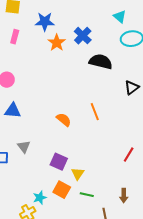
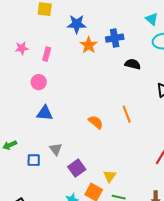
blue cross: (83, 36) -> (115, 38), turned 36
pink rectangle: (15, 37) -> (47, 54), moved
black semicircle: (101, 62) -> (133, 64), size x0.7
purple square: (59, 162) -> (77, 168), moved, turned 30

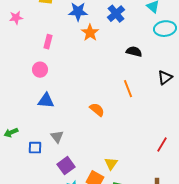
blue cross: (115, 38) -> (116, 14), moved, turned -30
pink star: (22, 48) -> (16, 18), moved
orange line: (127, 114) -> (128, 89), moved
purple square: (77, 168) -> (66, 166), moved

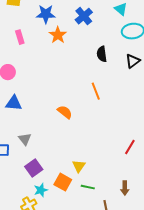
pink rectangle: (48, 42) -> (20, 37), moved, turned -32
black semicircle: (134, 52) -> (102, 54), turned -112
black triangle: (165, 78) -> (133, 61), moved

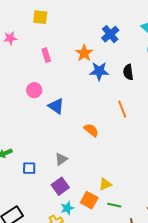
blue star: (46, 14) -> (99, 71), moved
blue triangle: (14, 103) -> (56, 106), moved, turned 30
gray triangle: (25, 139) -> (61, 159), moved, turned 32
yellow triangle: (79, 166) -> (105, 184), turned 32

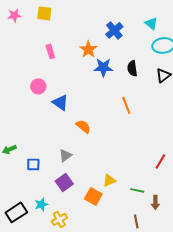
pink star: (10, 38) -> (14, 15), moved
orange semicircle: (91, 130) -> (83, 126), moved
green line: (114, 205) -> (137, 190), moved
cyan star: (67, 208) -> (41, 204), moved

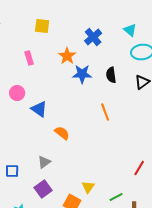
yellow square: (44, 13) -> (42, 26), moved
yellow triangle: (109, 180) -> (88, 187), turned -32
green line: (137, 190) -> (116, 197), turned -40

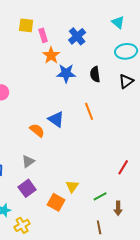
cyan triangle: (130, 30) -> (118, 22), moved
pink rectangle: (29, 58) -> (43, 35), moved
blue triangle: (39, 109) -> (56, 119), moved
orange semicircle: (62, 133) -> (37, 130), moved

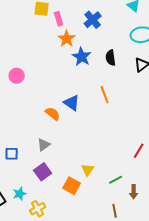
blue star: (66, 73) -> (82, 57), turned 30

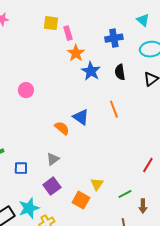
blue cross: (93, 20) -> (114, 38), moved, turned 30
cyan star: (20, 194) -> (29, 208), size x1.5

